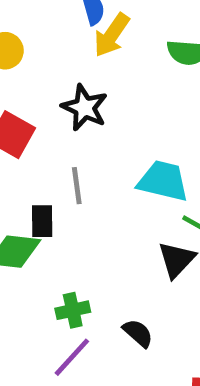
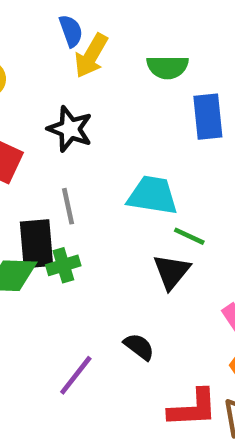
black rectangle: (42, 221) -> (37, 244), size x1.5
green cross: (73, 310) -> (63, 265), moved

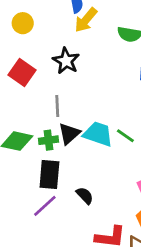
cyan trapezoid: (153, 195) -> (98, 134), moved
black rectangle: (37, 244) -> (49, 174), moved
black triangle: (172, 272) -> (69, 134), moved

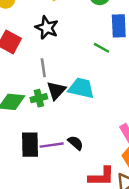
green line: (125, 136) -> (102, 48), moved
black rectangle: (49, 174) -> (30, 145), moved
purple line: (45, 206) -> (52, 145), moved, turned 40

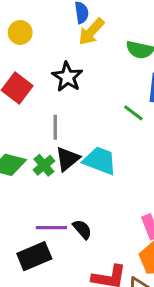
green cross: (39, 98) -> (44, 165), turned -35
black rectangle: (30, 145) -> (34, 256), moved, turned 60

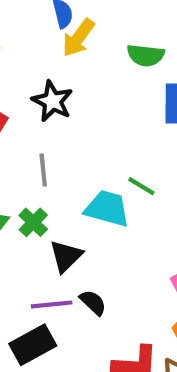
green line: (133, 113) -> (141, 186), moved
black triangle: (67, 159) -> (66, 256), moved

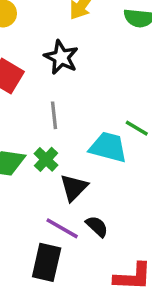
purple line: (52, 304) -> (62, 228), turned 36
black rectangle: (33, 345) -> (47, 262), turned -48

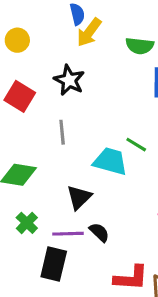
green cross: (46, 159) -> (27, 223), moved
purple line: (62, 228) -> (68, 234), turned -32

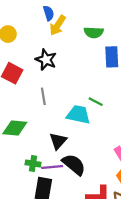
green cross: (27, 223) -> (33, 163), moved, turned -32
black semicircle: (99, 232) -> (74, 165), size x1.6

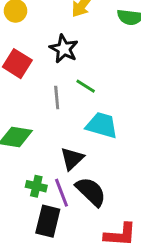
green line: (96, 102) -> (86, 86), moved
purple line: (52, 167) -> (61, 193), turned 70

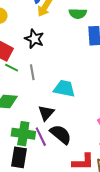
green line: (86, 86) -> (12, 68), moved
green cross: (36, 186) -> (23, 134), size x1.6
black rectangle: (48, 221) -> (19, 157), moved

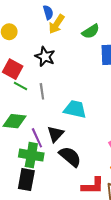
green semicircle: (78, 14) -> (91, 31), turned -36
purple line: (41, 137) -> (37, 138), moved

